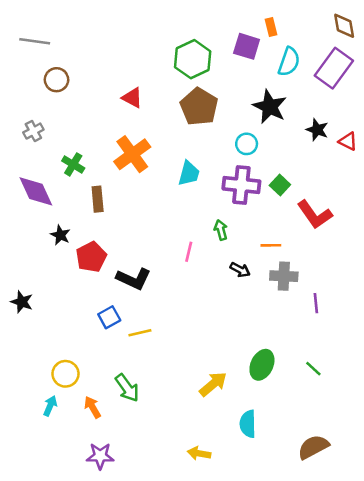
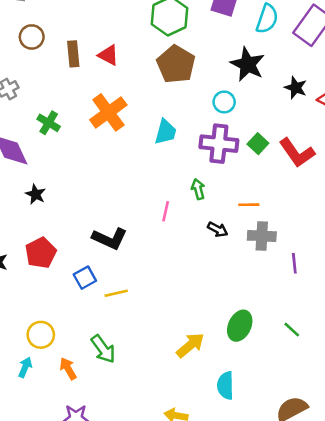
brown rectangle: (98, 199) -> (73, 54), moved
red L-shape: (315, 215) -> (297, 153), moved
red pentagon: (91, 257) -> (41, 253), moved

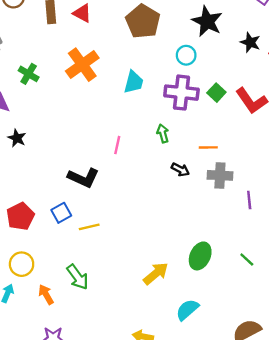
pink line: (166, 211) -> (117, 145), moved
red pentagon: (41, 253) -> (20, 216), moved
cyan semicircle: (225, 385) -> (187, 310), turned 50

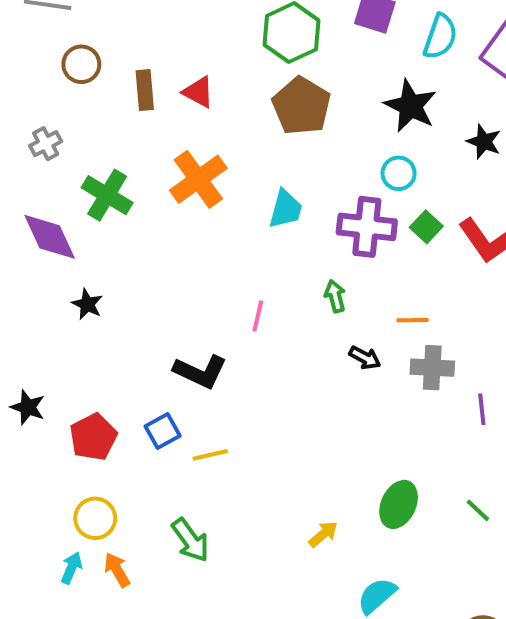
cyan circle: (186, 55) -> (399, 173), moved
green cross: (29, 74) -> (107, 195), size x1.4
yellow arrow: (156, 273) -> (323, 534), size x0.7
orange arrow: (46, 294) -> (117, 570), moved

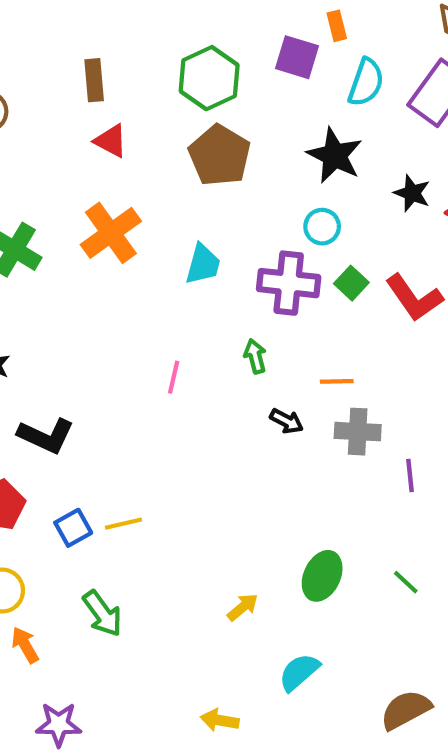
brown rectangle: (145, 90) -> (94, 80), moved
black L-shape: (200, 372) -> (46, 436), moved
blue square: (163, 431) -> (73, 528), moved

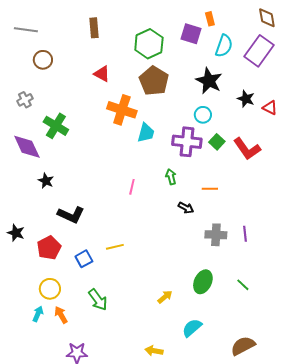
brown rectangle: (94, 80) -> (94, 28), moved
orange cross: (111, 233) -> (122, 110), moved, turned -36
gray cross: (358, 432) -> (216, 235), moved
yellow line: (123, 524) -> (115, 247), moved

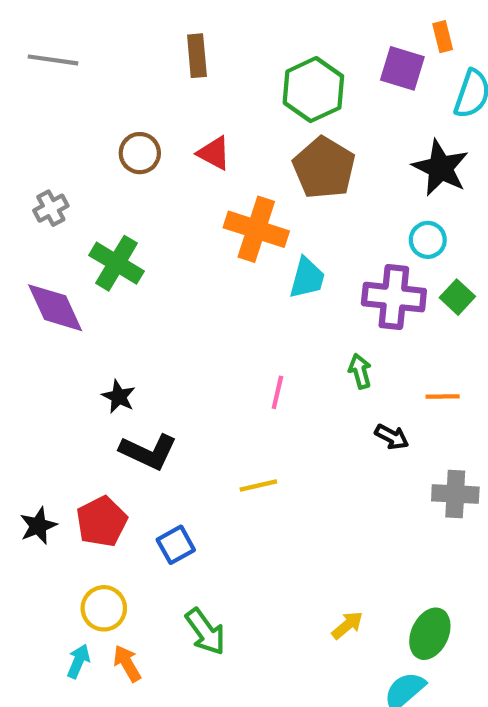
brown circle: (43, 60) -> (140, 153), moved
black star: (46, 181) -> (119, 397), moved
black star: (16, 233) -> (38, 526), moved, turned 30
yellow line: (115, 247) -> (258, 485), moved
green ellipse: (203, 282) -> (430, 634), moved

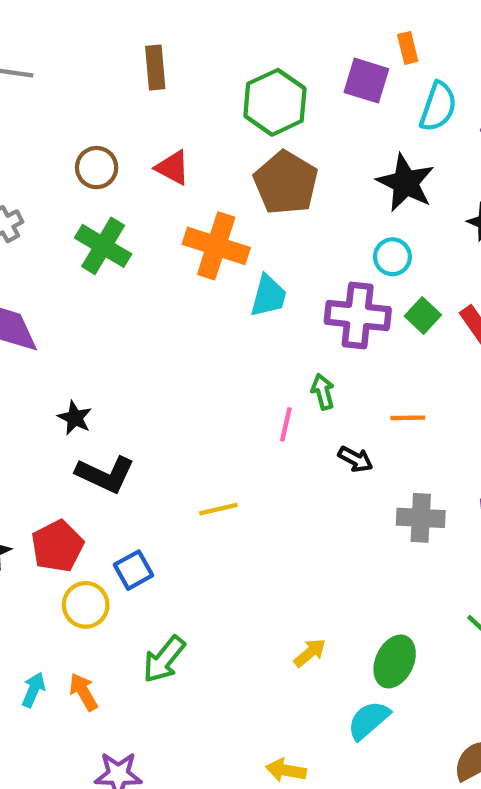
green cross: (117, 263) -> (103, 246), moved
pink line: (277, 392) -> (286, 424), moved
yellow circle: (104, 608) -> (86, 605), moved
green arrow: (205, 632) -> (164, 659), turned 75

